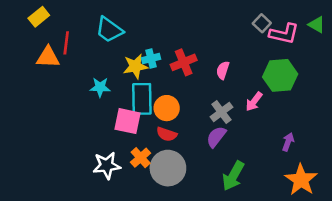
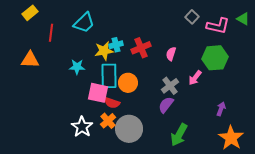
gray square: (262, 23) -> (192, 17), moved
cyan trapezoid: (109, 30) -> (84, 23), turned -80
orange triangle: (48, 57) -> (30, 60), moved
red semicircle: (167, 134) -> (112, 103), moved
white star: (107, 165) -> (82, 127), turned -30

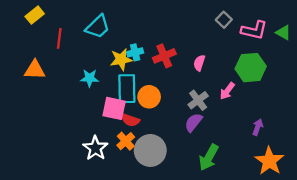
green triangle: (243, 19) -> (283, 33), moved

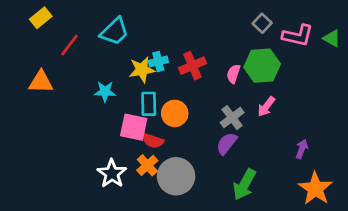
red line: (59, 38) -> (69, 45), turned 30
green hexagon: (251, 68) -> (262, 66), moved
cyan rectangle: (127, 89) -> (149, 104), size x0.7

